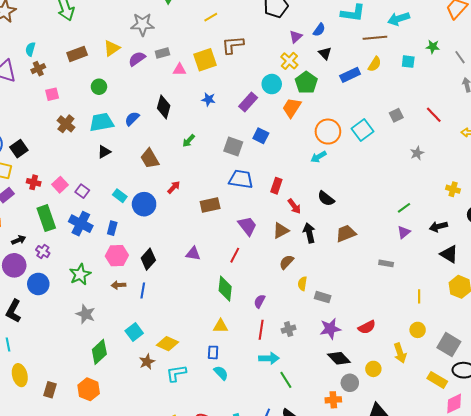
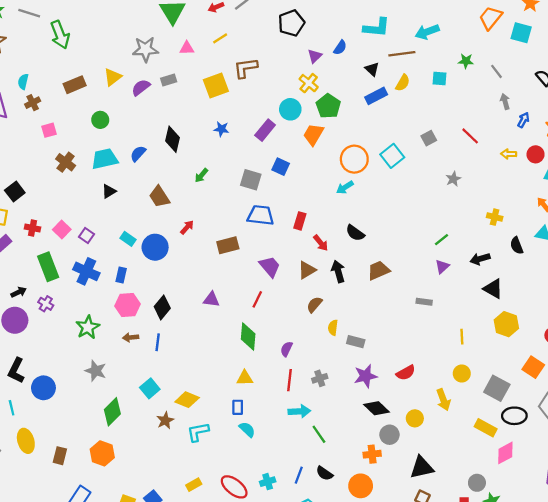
black triangle: (325, 53) -> (372, 69), moved
pink triangle: (179, 70) -> (187, 48), moved
blue circle: (38, 284) -> (43, 388), moved

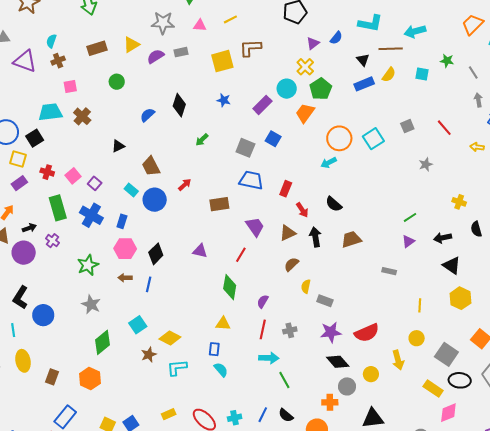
cyan trapezoid: (105, 159) -> (50, 112), moved
brown trapezoid: (159, 197) -> (151, 166), moved
red semicircle: (406, 373) -> (367, 333), size x1.4

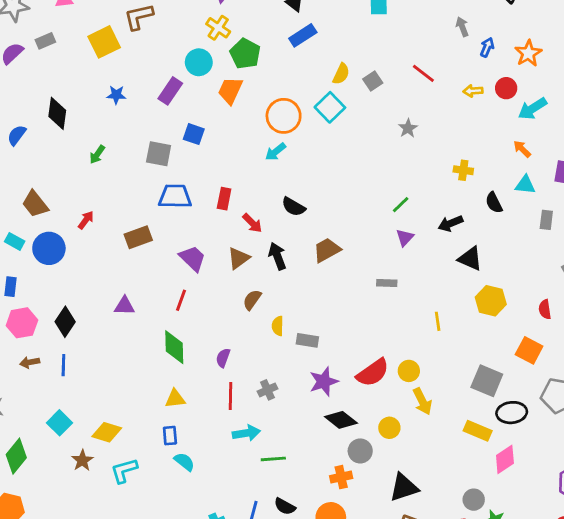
yellow semicircle: (389, 75) -> (341, 74), moved
yellow circle: (417, 338) -> (409, 371), moved
green line: (284, 380) -> (273, 459), turned -54

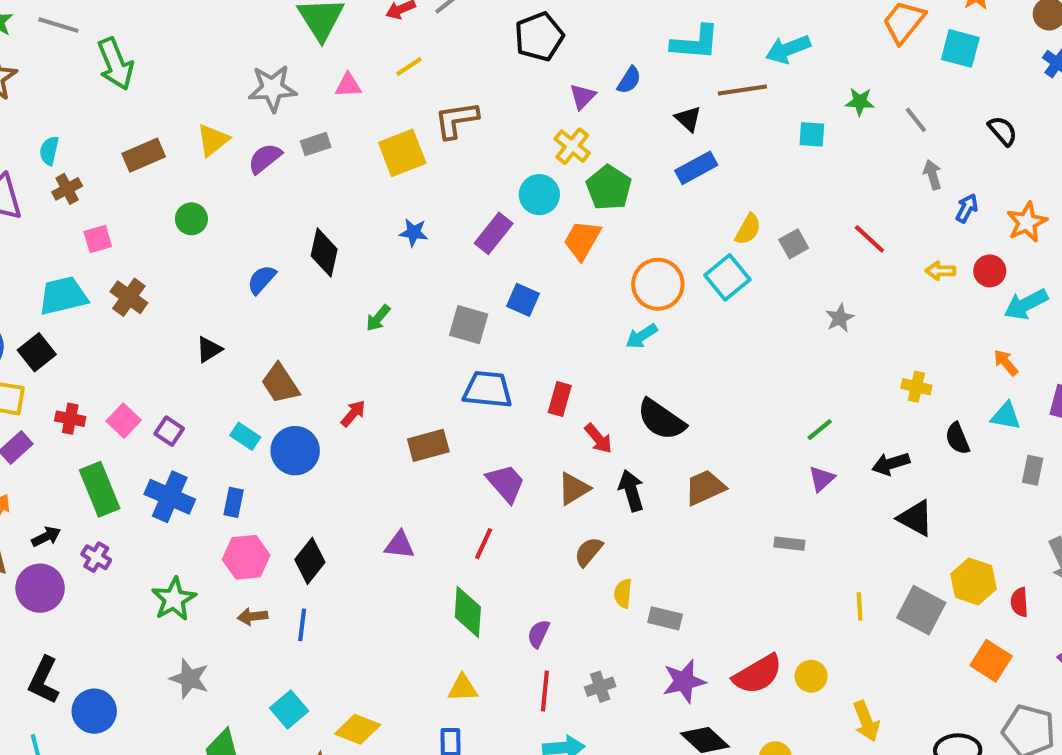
black semicircle: (293, 207) -> (661, 420), size x1.4
yellow hexagon: (491, 301) -> (973, 581), moved
gray square: (487, 381) -> (921, 610), moved
yellow arrow: (422, 401) -> (866, 721), moved

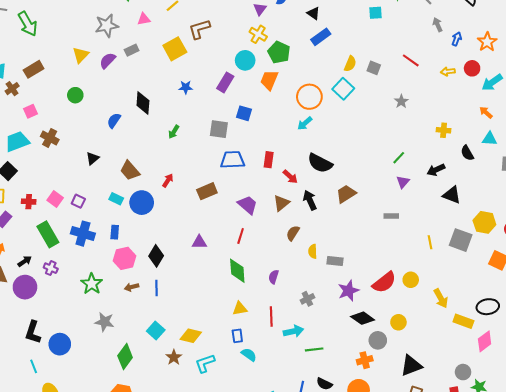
brown rectangle: (144, 155) -> (34, 69), moved
gray square: (794, 244) -> (374, 68), turned -32
red line: (545, 691) -> (271, 317), moved

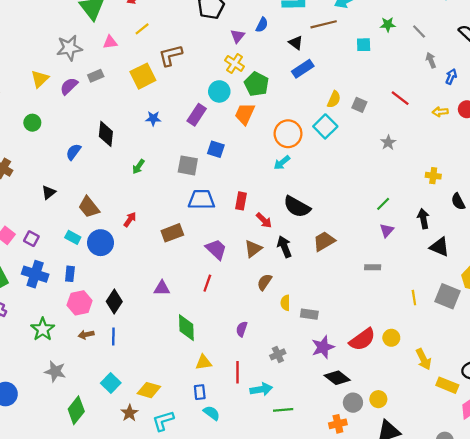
black arrow: (436, 170) -> (423, 219), turned 102
green diamond: (237, 271) -> (186, 328), moved
yellow circle: (398, 322) -> (378, 399), moved

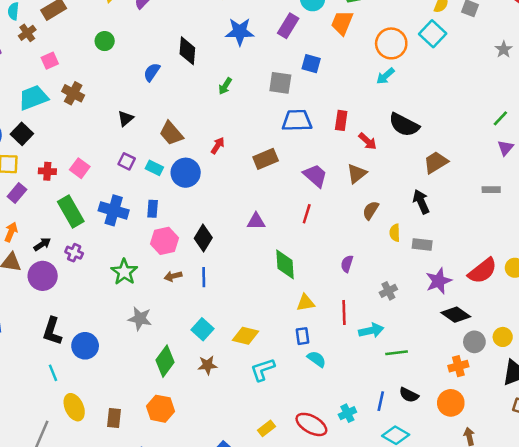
blue star: (153, 118) -> (240, 32), size x1.6
purple square: (31, 239) -> (127, 161), moved
black arrow: (284, 247) -> (421, 202), moved
brown star: (129, 413) -> (207, 365), moved, turned 30

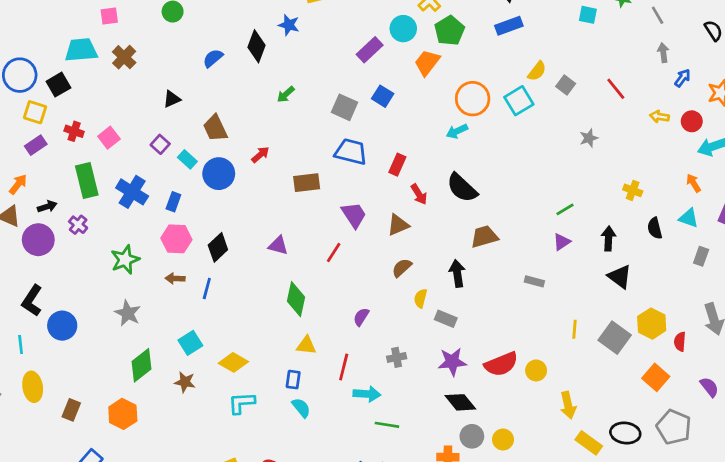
blue star: (240, 32) -> (289, 25), moved, size x0.7

